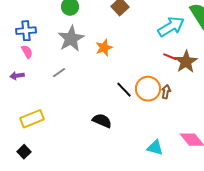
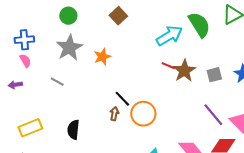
gray line: (59, 73) -> (57, 82), turned 64
orange circle: (148, 89) -> (143, 114), moved
brown arrow: (166, 92) -> (114, 114), moved
black semicircle: (102, 121) -> (73, 130), moved, turned -108

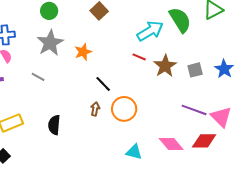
red line: (168, 66) -> (139, 57), moved
black line: (122, 99) -> (103, 84), moved
purple line: (213, 115) -> (194, 110), turned -30

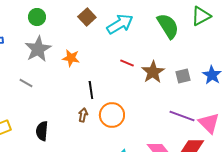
cyan arrow: (150, 31) -> (120, 24), moved
orange star: (83, 52) -> (71, 58), turned 30
black line: (103, 84) -> (91, 90), turned 36

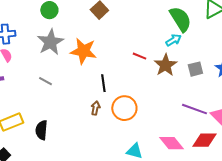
cyan arrow: (120, 24) -> (173, 40), moved, size x0.6
orange star: (71, 58) -> (83, 51), size x1.5
gray line: (26, 83) -> (45, 81), moved
black semicircle: (42, 131) -> (41, 130), moved

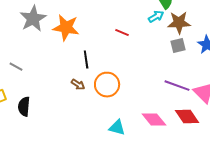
brown star: (165, 65) -> (179, 23), moved, turned 30
gray line: (45, 81) -> (16, 67), moved
brown arrow: (95, 108) -> (78, 85), turned 112
red diamond: (204, 140) -> (187, 117), turned 55

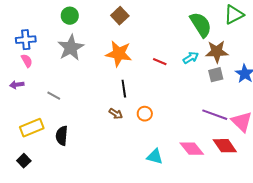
cyan arrow: (156, 17) -> (191, 58), moved
orange star: (66, 28) -> (119, 54), moved
orange circle: (107, 85) -> (145, 114), size x0.6

